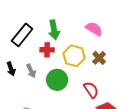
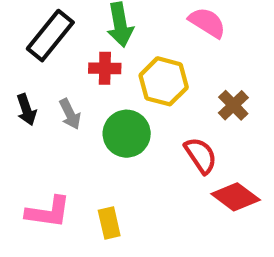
brown cross: (99, 58) -> (233, 105), moved

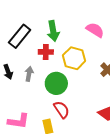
gray arrow: (70, 114) -> (29, 74), turned -144
red semicircle: (201, 155) -> (62, 110), moved

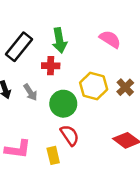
yellow hexagon: (74, 58) -> (94, 86), moved
gray arrow: (29, 74) -> (30, 92), turned 136

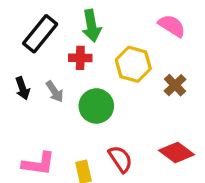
pink semicircle: (110, 39) -> (172, 26), moved
yellow hexagon: (94, 86) -> (133, 64), moved
red semicircle: (70, 135) -> (120, 159), moved

